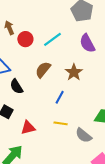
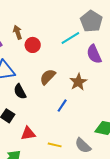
cyan line: (53, 39) -> (70, 38), moved
yellow line: (61, 123) -> (55, 145), moved

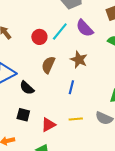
cyan line: (70, 38) -> (60, 31), moved
red circle: (33, 45) -> (39, 37), moved
yellow line: (55, 145) -> (76, 119), moved

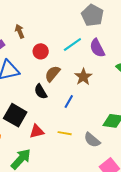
red circle: (39, 37) -> (41, 51), moved
black semicircle: (27, 88) -> (41, 92), moved
black square: (23, 115) -> (15, 115), size x1.6

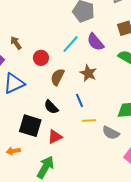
black semicircle: (41, 92) -> (51, 107), moved
blue line: (69, 101) -> (80, 100), turned -40
yellow line: (65, 133) -> (89, 120), moved

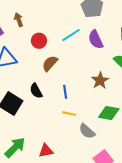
brown star: (88, 73) -> (100, 81), moved
red triangle: (55, 137) -> (46, 151), moved

